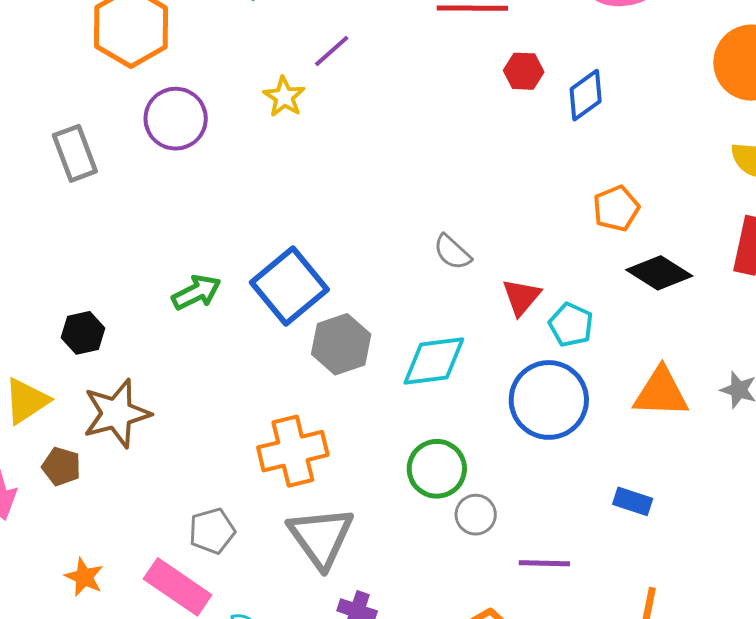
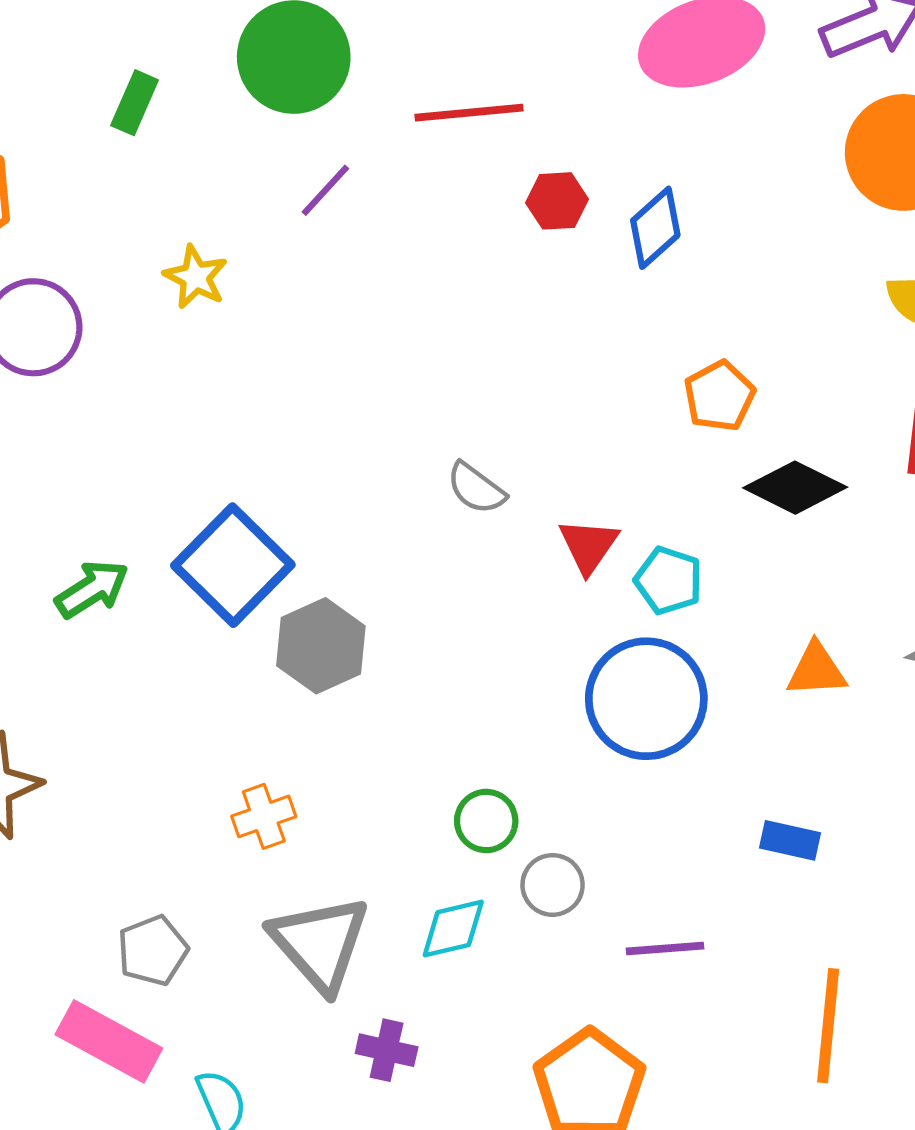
purple line: (332, 51) -> (325, 190), moved
cyan diamond: (434, 361) -> (453, 929), moved, size x0.7
orange triangle: (661, 393) -> (816, 670), size x0.7
orange cross: (293, 451) -> (264, 816), size x0.6
green circle: (437, 469) -> (486, 821), size x0.7

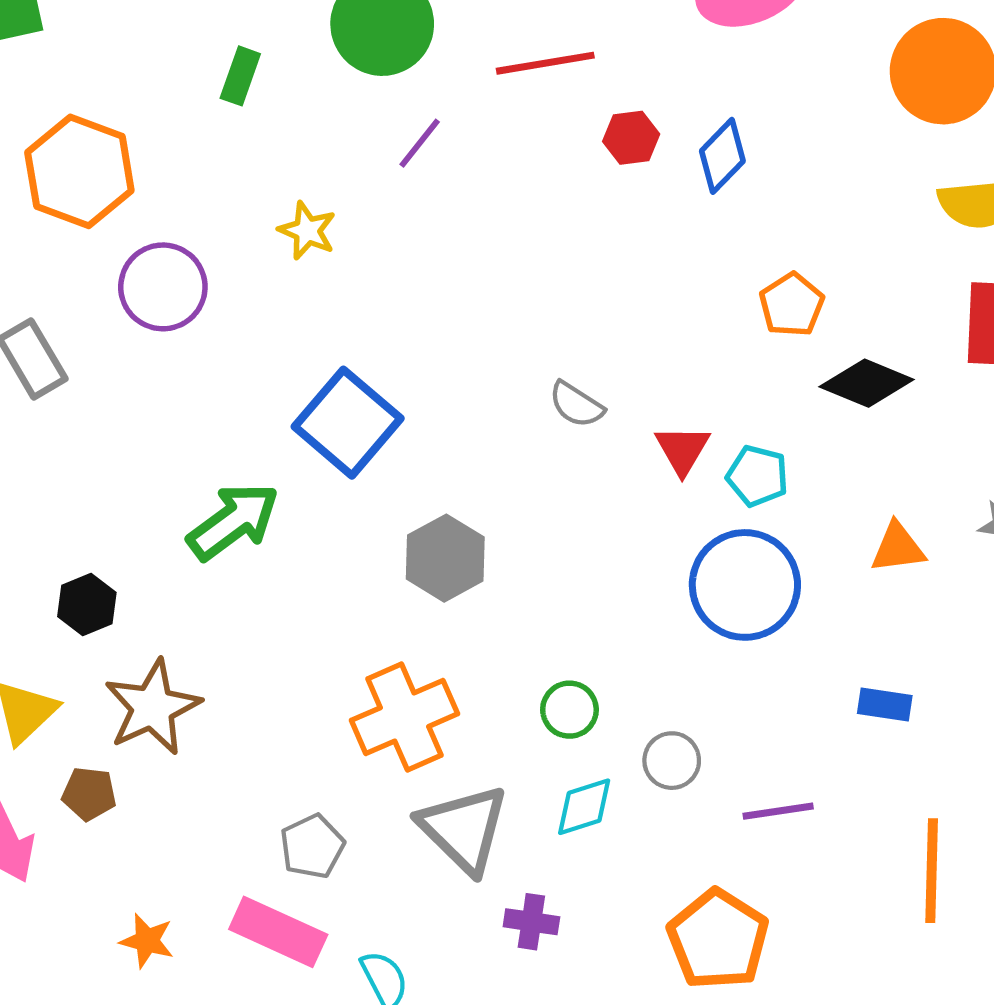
blue square: (233, 565) -> (348, 423), moved
green arrow: (92, 589) -> (233, 521), size x1.4
orange cross: (264, 816) -> (404, 717), size x1.8
green circle: (486, 821) -> (569, 710), moved

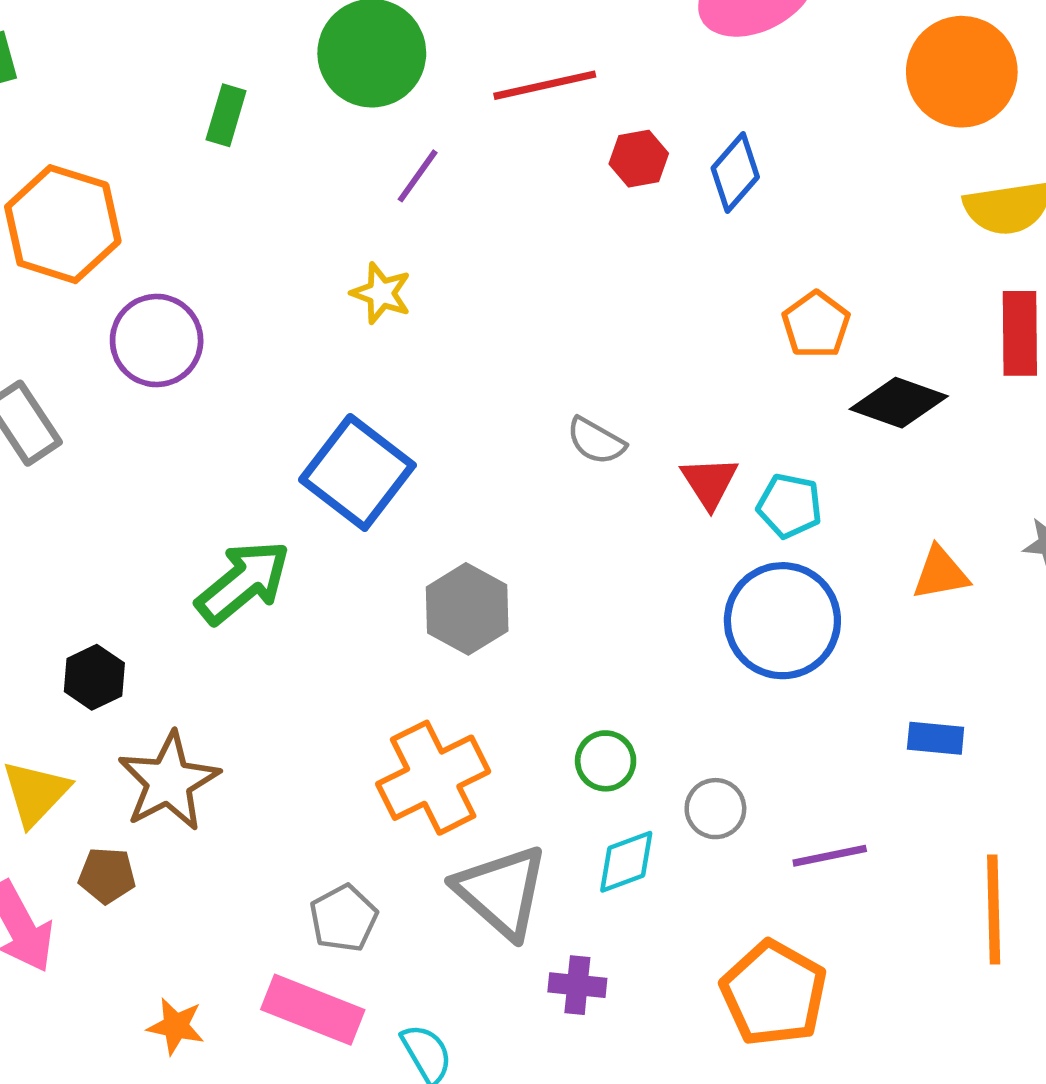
yellow star: (307, 231) -> (381, 293), moved

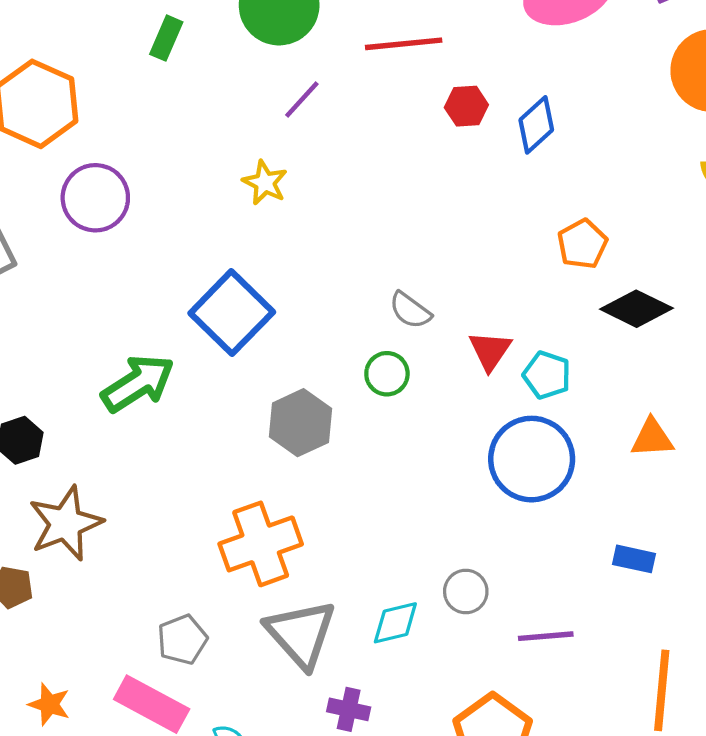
green circle: (606, 761) -> (387, 374), moved

